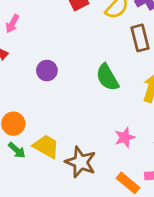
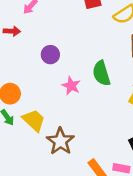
pink star: (125, 137) -> (71, 86), moved, turned 30

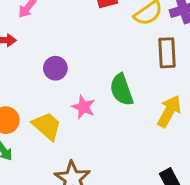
yellow trapezoid: (34, 120) -> (47, 126), moved

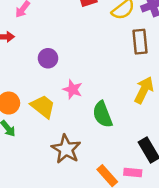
green semicircle: (122, 90) -> (103, 114), moved

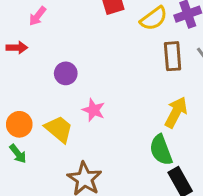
green semicircle: (103, 114) -> (161, 150), moved

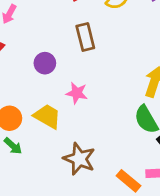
brown rectangle: (173, 56) -> (85, 37), moved

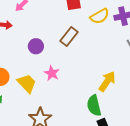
brown rectangle: (85, 37) -> (69, 37), turned 36

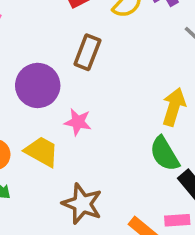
purple circle: (36, 46) -> (38, 85), size x1.6

